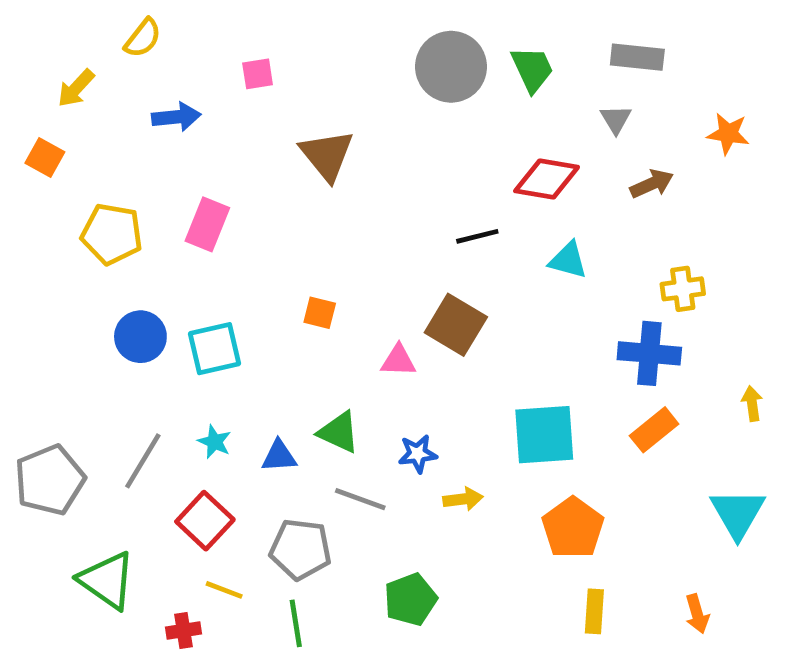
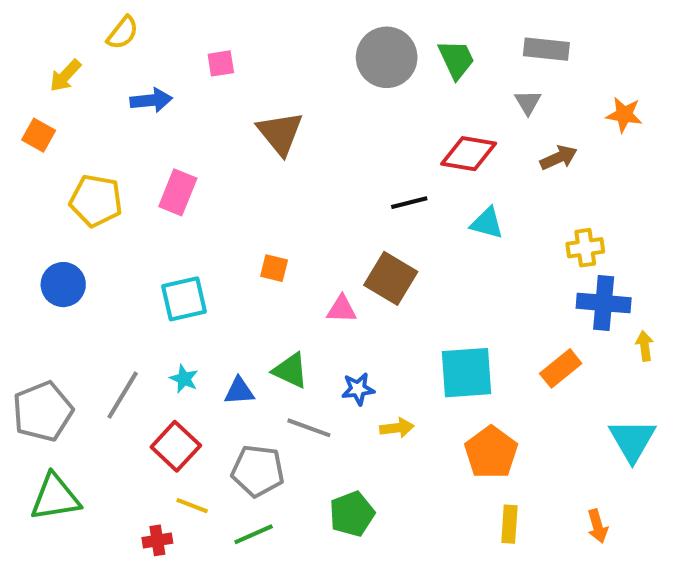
blue circle: (140, 337) -> (63, 285), moved
blue cross: (649, 353) -> (604, 303), moved
green triangle: (107, 580) -> (55, 497), moved, turned -44
green line: (296, 623) -> (254, 534), turned 75

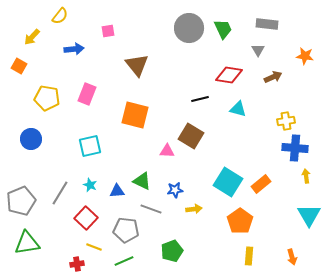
orange square: (274, 268) -> (135, 115), moved, size x2.0
yellow arrow: (645, 346) -> (306, 176), moved
orange rectangle: (561, 368) -> (261, 184), moved
cyan square: (466, 373) -> (228, 182), turned 36

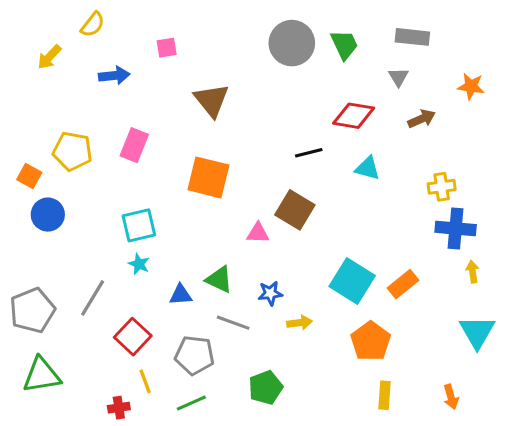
orange square: (19, 66) -> (29, 176), moved
cyan star: (90, 185) -> (139, 264), moved
yellow line: (94, 247) -> (145, 381), turned 49

